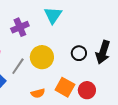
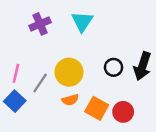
purple cross: (20, 27) -> (40, 24), moved
orange semicircle: (38, 93) -> (70, 100), moved

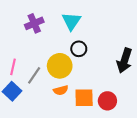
black circle: (114, 67) -> (79, 49), moved
orange square: (97, 108) -> (84, 98), turned -30

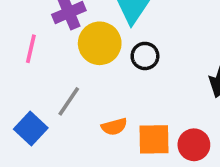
yellow circle: (60, 66) -> (100, 43), moved
pink line: (13, 67) -> (31, 49), moved

